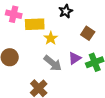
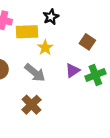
black star: (66, 11) -> (51, 17), moved
gray arrow: (53, 63) -> (35, 73), moved

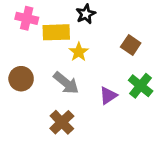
purple triangle: (73, 70) -> (108, 96), moved
green cross: (95, 75) -> (141, 86), turned -30

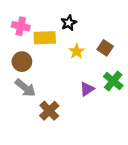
yellow star: (79, 52) -> (77, 51), moved
brown circle: (21, 79) -> (22, 62), moved
gray arrow: (66, 83) -> (25, 88), moved

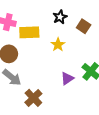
black star: (69, 23) -> (60, 17), moved
brown square: (105, 48) -> (84, 26), moved

